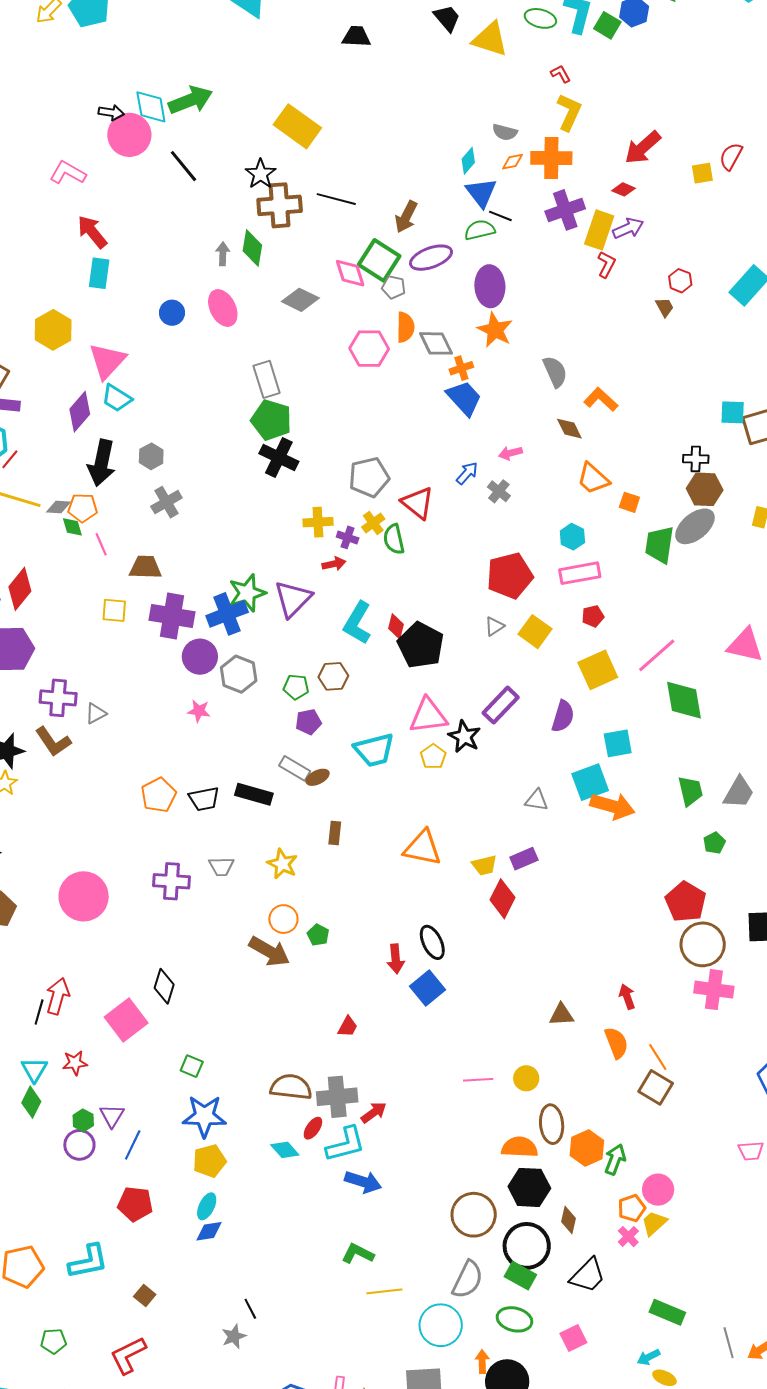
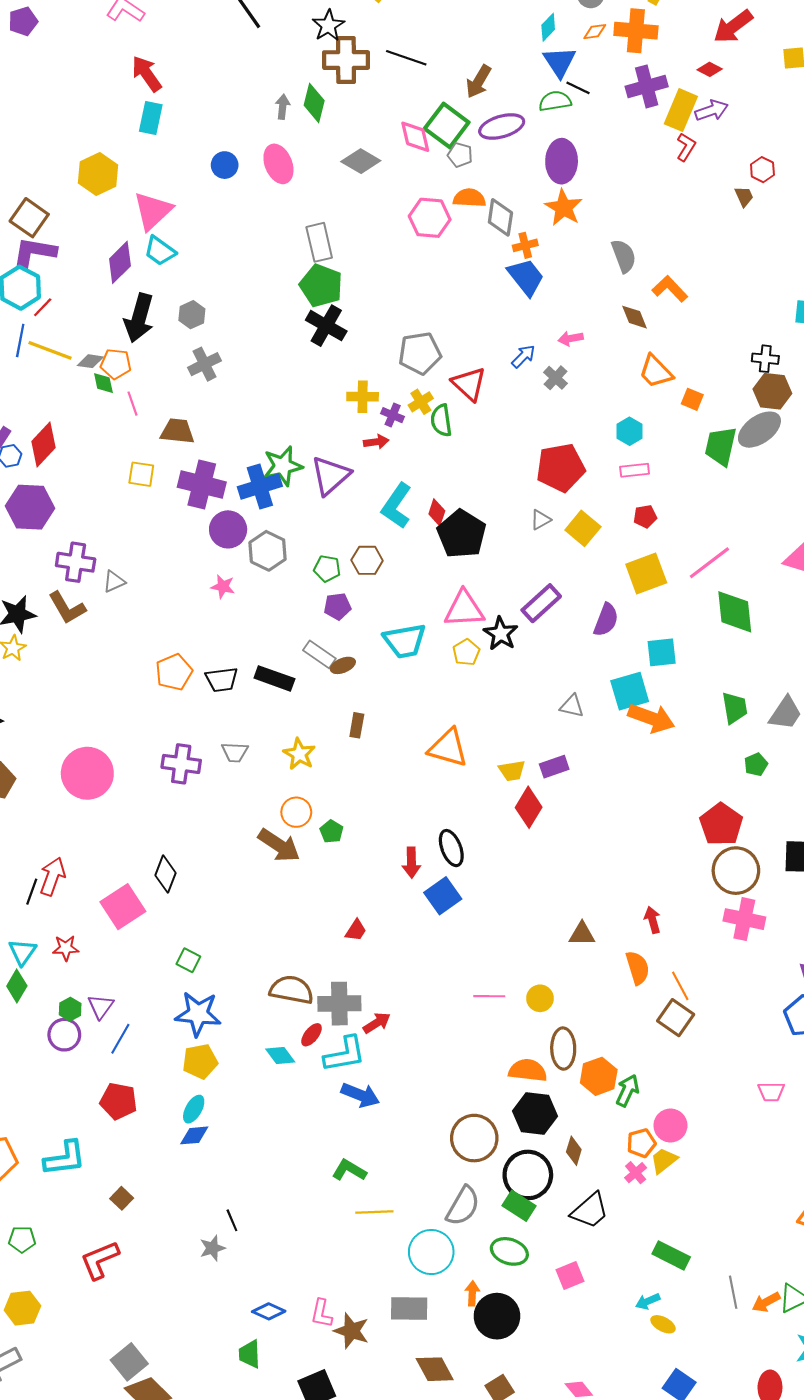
orange semicircle: (405, 327) -> (469, 198), turned -92
gray diamond: (436, 343) -> (500, 217), turned 30
pink rectangle: (580, 573) -> (635, 470), size x0.7

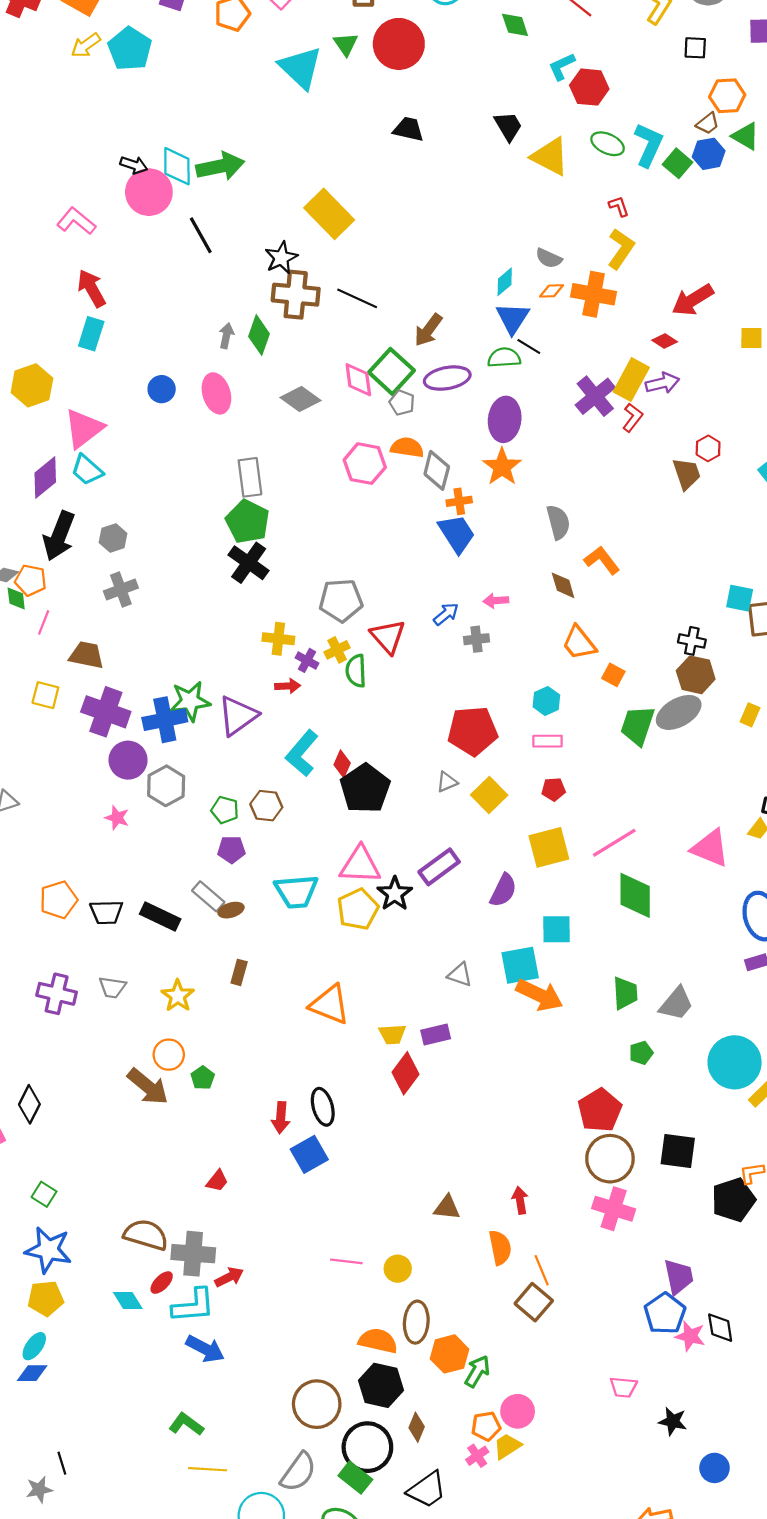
purple cross: (647, 86) -> (595, 396), moved, turned -30
brown trapezoid: (744, 196) -> (687, 474), size x1.5
gray cross: (556, 378) -> (477, 639), turned 35
pink line: (132, 404) -> (44, 622), turned 35
yellow pentagon: (466, 652) -> (358, 909), size x1.5

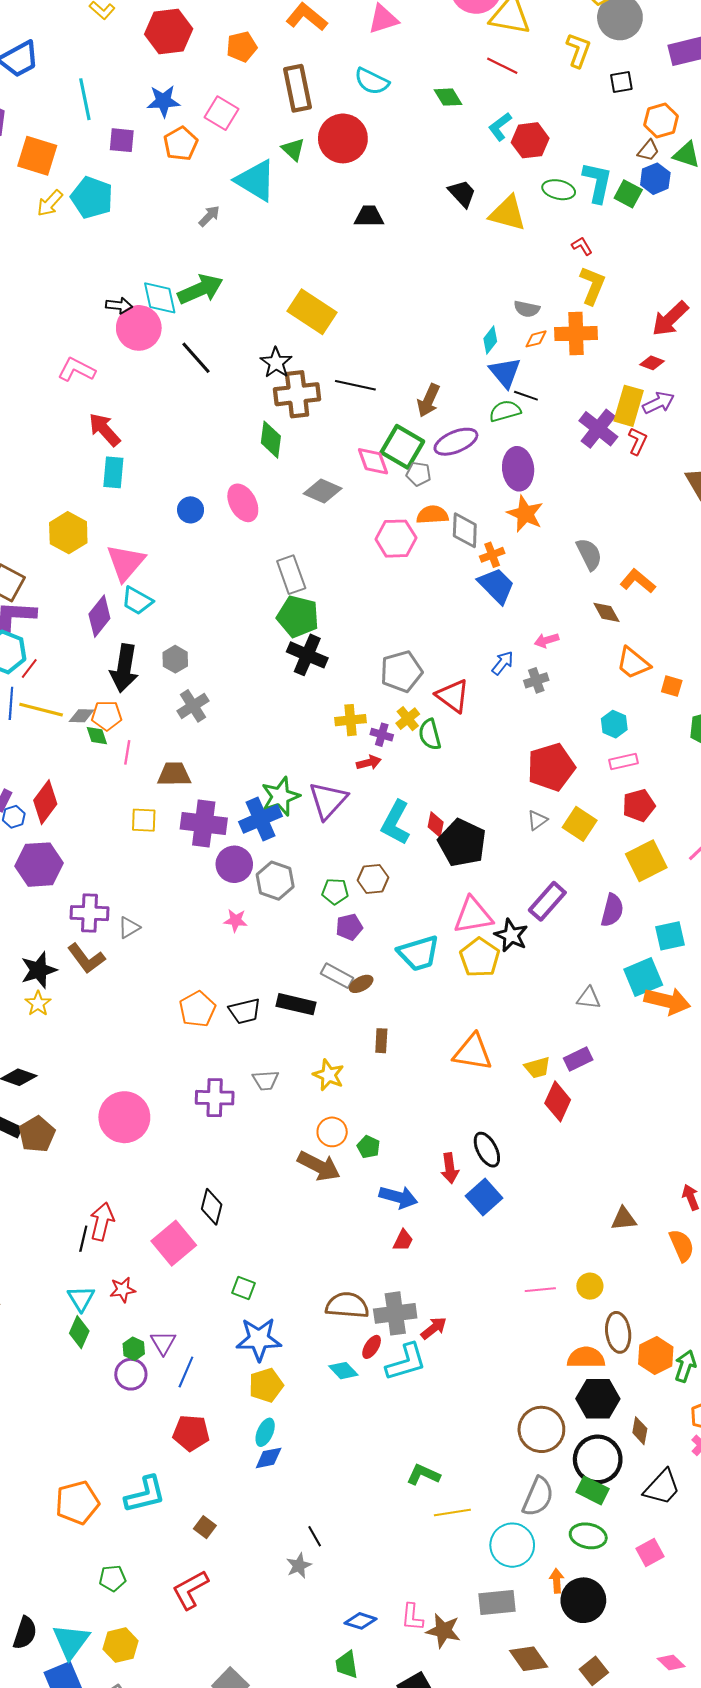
gray arrow: (226, 336) -> (209, 216), moved, turned 45
red pentagon: (553, 789) -> (639, 805), size x1.4
blue arrow: (205, 1349) -> (398, 1197), moved

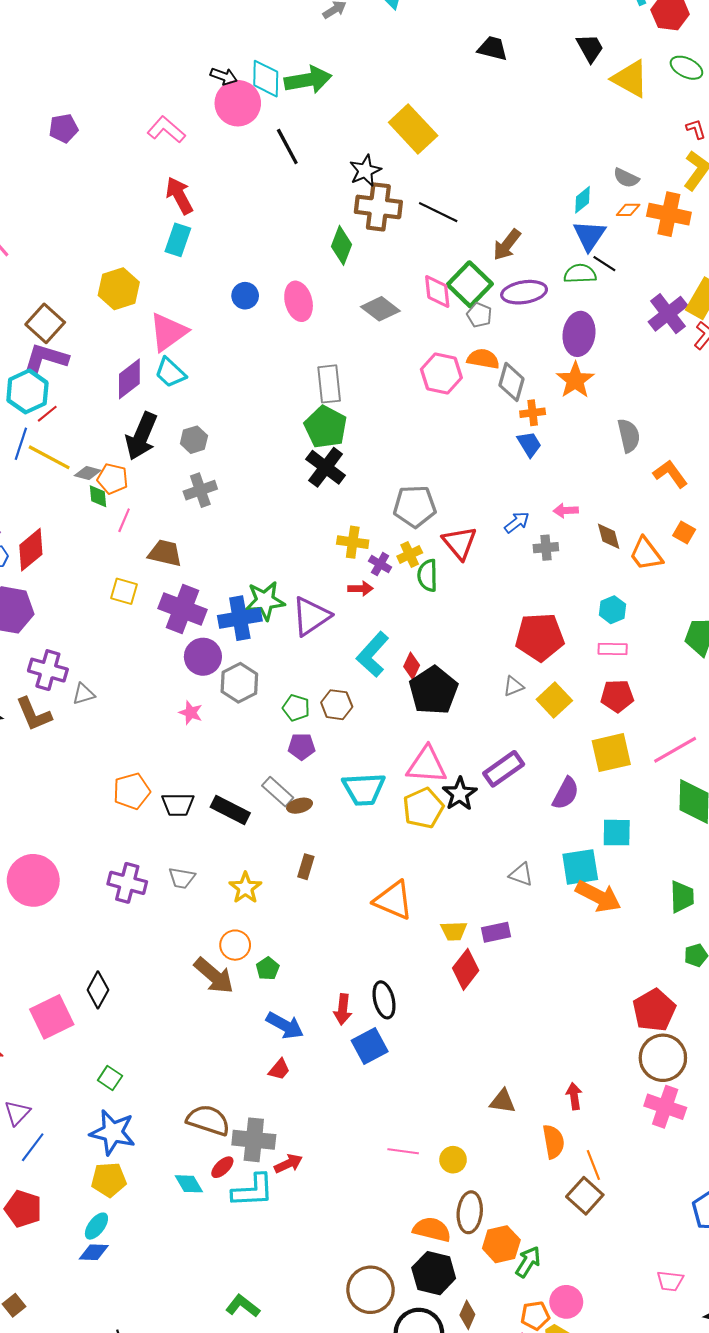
blue trapezoid: (496, 586) -> (529, 444), size x0.7
brown diamond: (606, 612) -> (609, 536), moved
orange square: (672, 686) -> (684, 533), moved

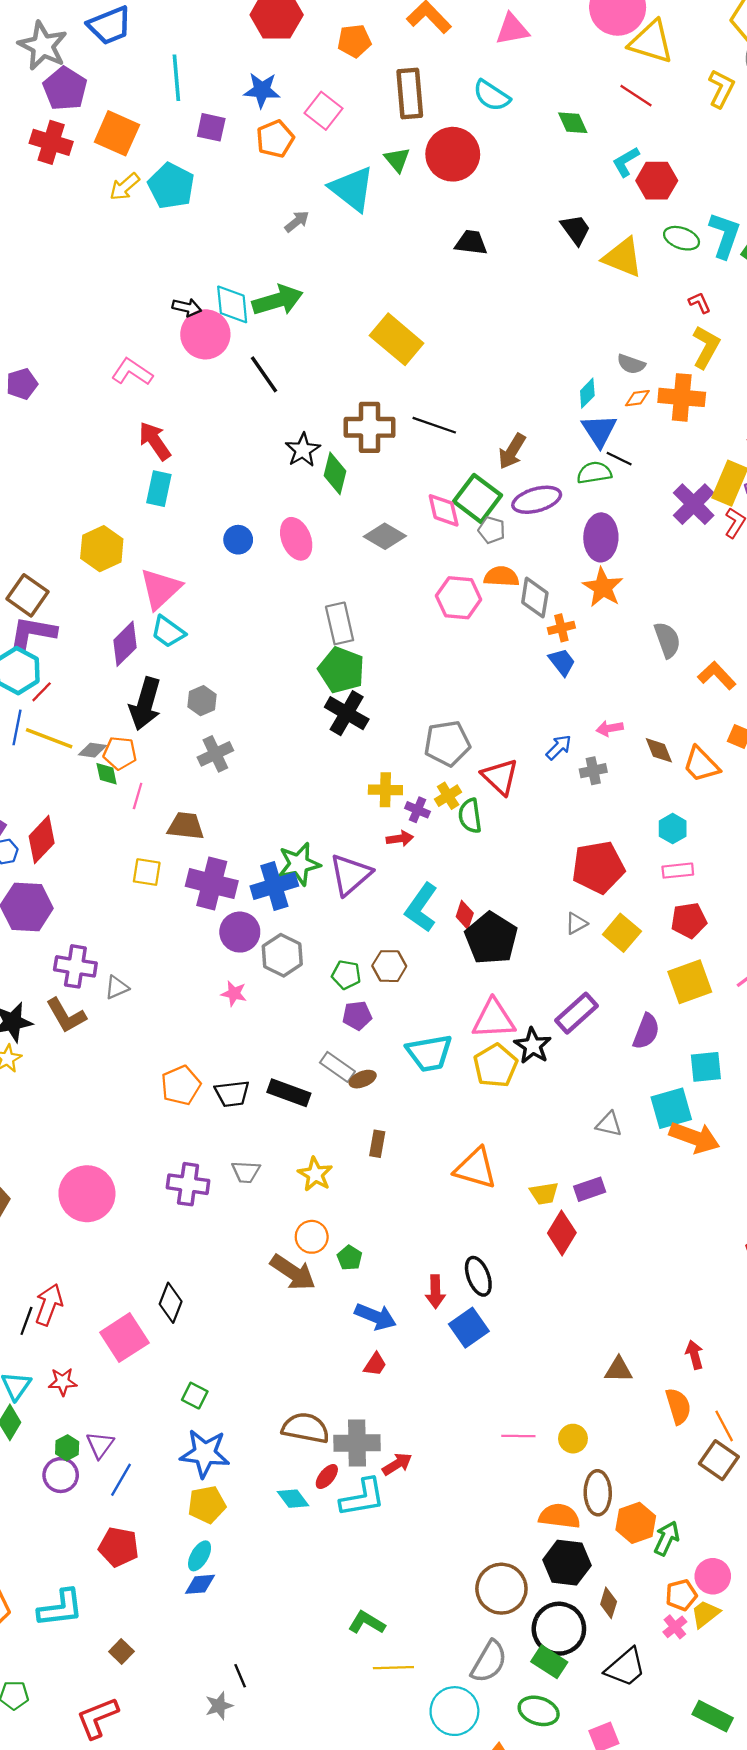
black star: (365, 171) -> (303, 450), moved

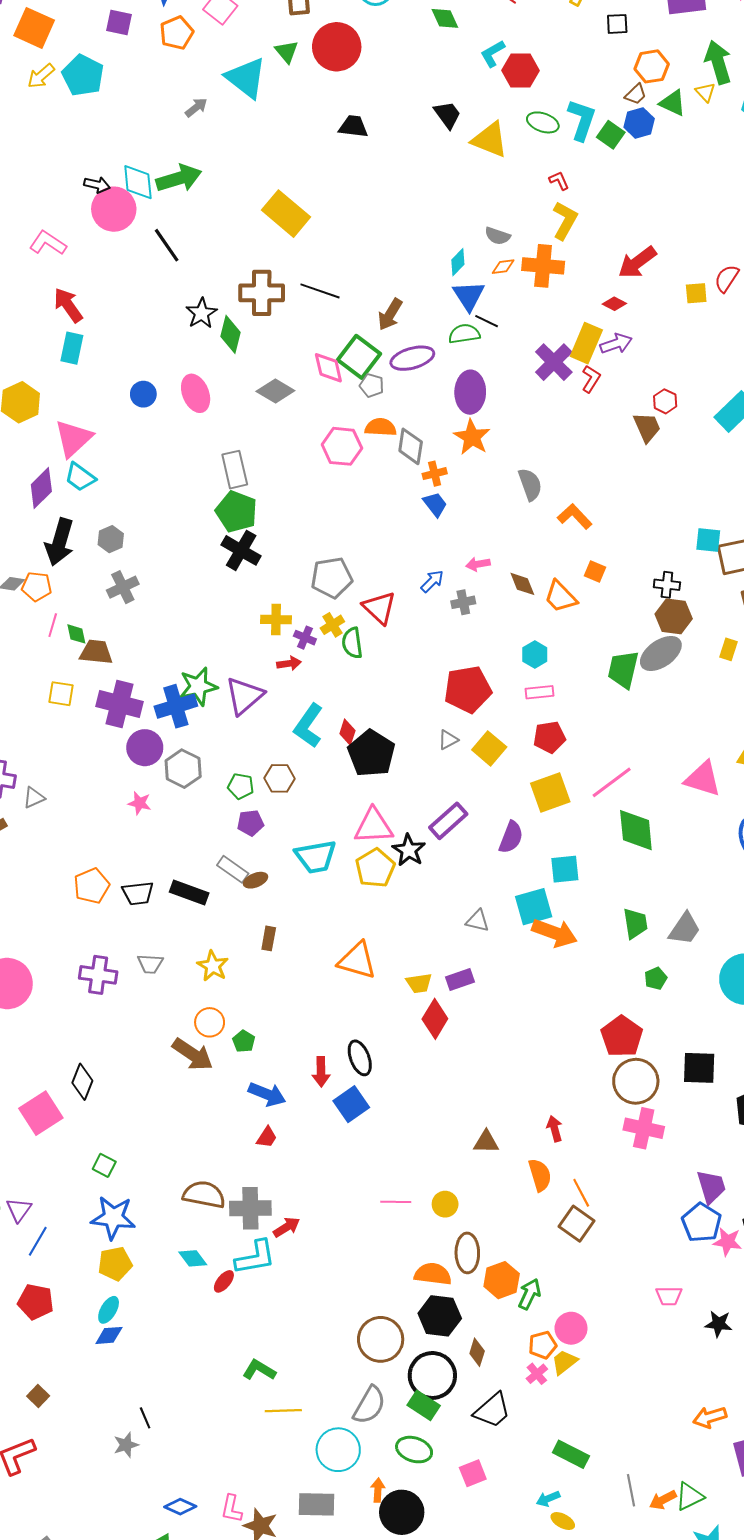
green diamond: (107, 774) -> (76, 634), moved
red ellipse: (327, 1477) -> (224, 1281), moved

